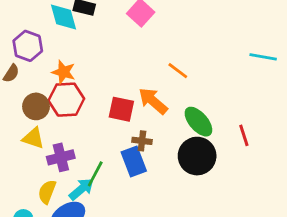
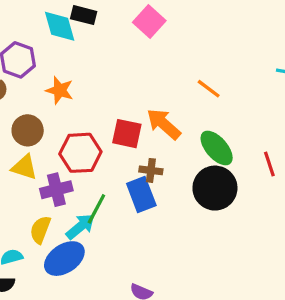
orange line: (178, 71) -> (209, 89), moved
red hexagon: (66, 100) -> (80, 153), moved

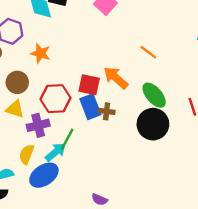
blue rectangle: (141, 194) -> (90, 107), moved

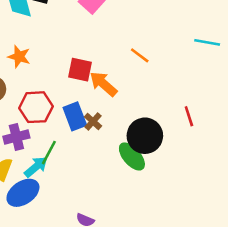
red square: (89, 85) -> (80, 70), moved
green ellipse: (154, 95) -> (132, 156), moved
brown cross: (107, 111) -> (93, 121), turned 35

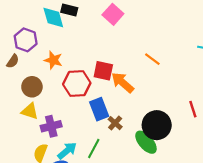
red hexagon: (36, 107) -> (77, 84), moved
brown cross: (93, 121) -> (115, 123), moved
green line: (49, 153) -> (94, 149), moved

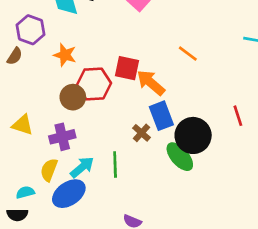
brown circle: (32, 87) -> (73, 97), moved
blue rectangle: (99, 109) -> (161, 116), moved
yellow triangle: (30, 111) -> (23, 125), moved
green line: (94, 149) -> (115, 165), turned -30

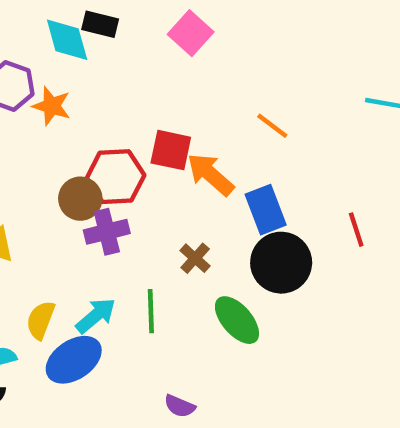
orange star: (65, 55) -> (52, 106), moved
blue rectangle: (161, 116) -> (266, 210), moved
purple cross: (62, 137) -> (107, 232), moved
green ellipse: (180, 157) -> (237, 320), moved

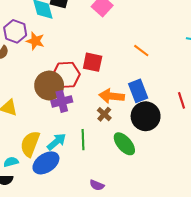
orange arrow: (211, 174) -> (112, 96), moved, turned -35
brown circle: (80, 199) -> (49, 86), size x1.4
yellow semicircle: (41, 320) -> (30, 144), size x1.4

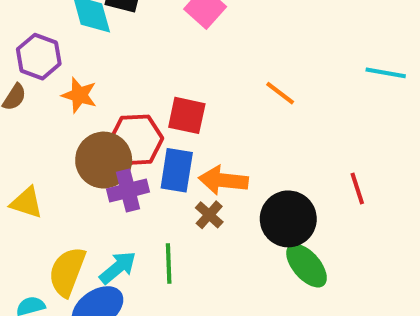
orange star: (35, 41) -> (79, 95), moved
blue rectangle: (138, 91) -> (177, 170), moved, turned 30
green ellipse: (124, 144) -> (307, 266), moved

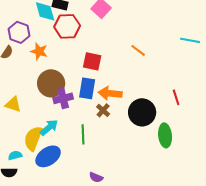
red hexagon: (136, 140) -> (67, 26), moved
green ellipse: (307, 266) -> (165, 135), moved, turned 35
cyan arrow: (118, 268) -> (49, 127), moved

